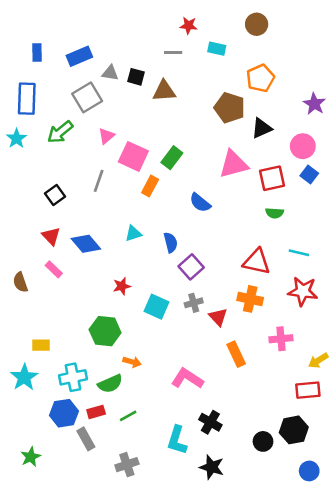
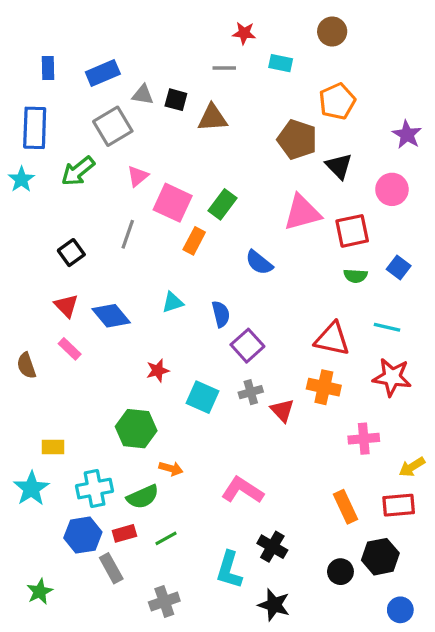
black triangle: (262, 128) -> (339, 166), turned -50
blue square: (309, 174) -> (399, 267), moved
orange rectangle: (236, 354) -> (345, 507), moved

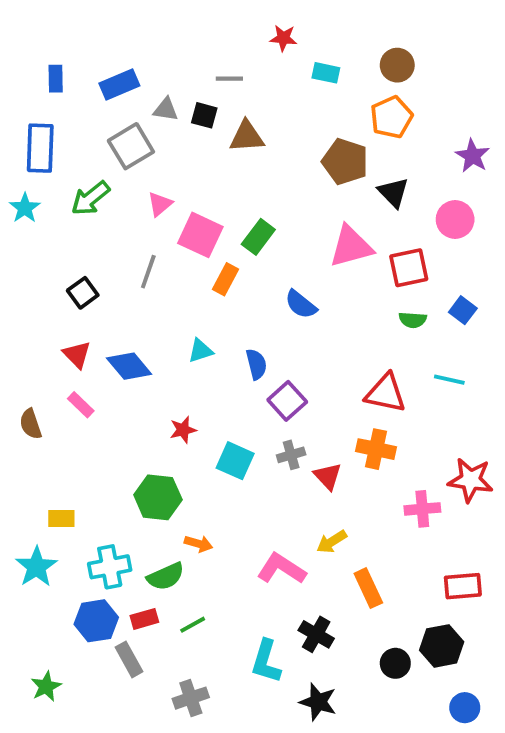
brown circle: (332, 32) -> (397, 65), moved
gray line: (224, 68) -> (229, 79), moved
red star: (392, 377) -> (471, 480), moved
yellow arrow: (412, 467) -> (332, 542), moved
orange rectangle: (345, 507) -> (368, 588), moved

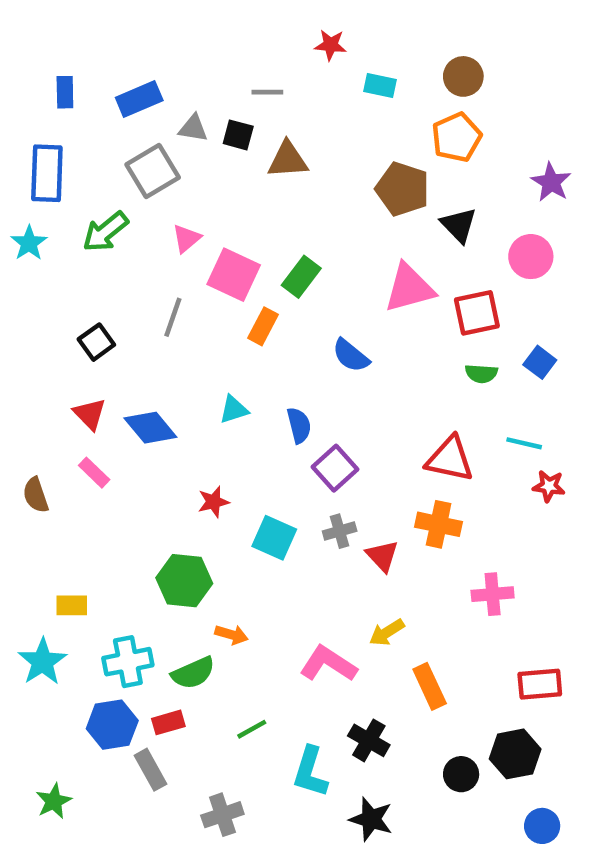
red star: (471, 480) -> (549, 486), moved, size x0.6
green line: (193, 625) -> (252, 729), moved

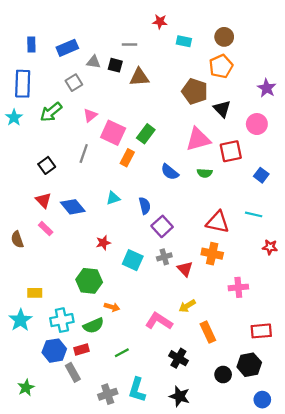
gray square: (153, 171) -> (74, 83), size x0.7
green semicircle: (481, 374) -> (205, 173), moved
red star: (549, 486) -> (270, 247), moved
cyan L-shape: (310, 772) -> (137, 390), moved

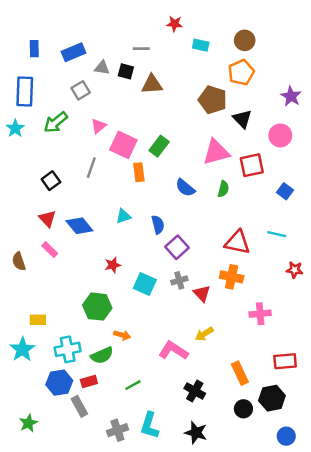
orange rectangle: (127, 158) -> (139, 172), turned -35
green semicircle: (205, 173) -> (223, 189), turned -80
orange rectangle: (208, 332) -> (240, 373), moved

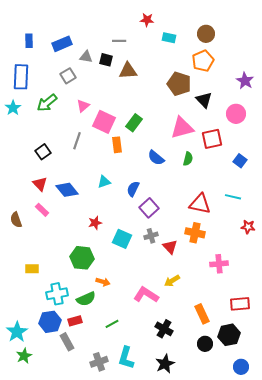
blue semicircle: (158, 225) -> (133, 189), turned -140
cyan star: (22, 349) -> (17, 332), moved
black star: (196, 433) -> (165, 364), turned 30

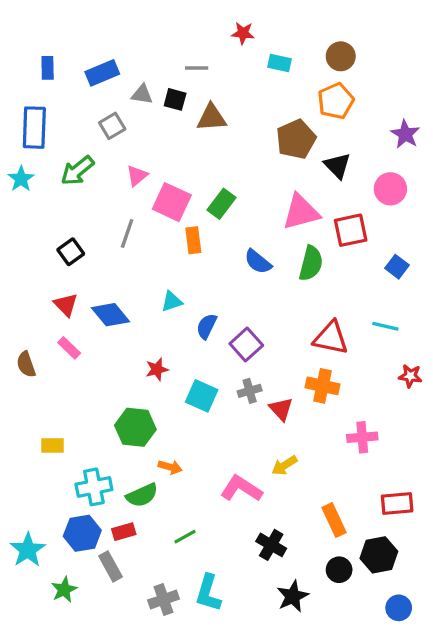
brown pentagon: (179, 84) -> (296, 139), turned 30
green semicircle: (188, 159) -> (311, 263), size x1.5
blue semicircle: (133, 189) -> (207, 326), moved
green star: (24, 356) -> (64, 590), moved
black star: (165, 364) -> (293, 596), moved

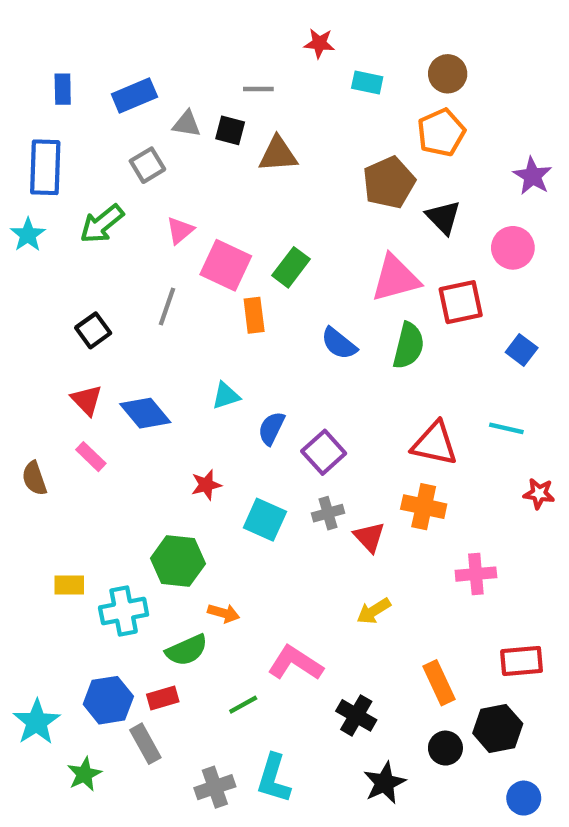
cyan cross: (94, 487) -> (124, 611), moved
pink L-shape: (241, 489) -> (295, 663), moved

